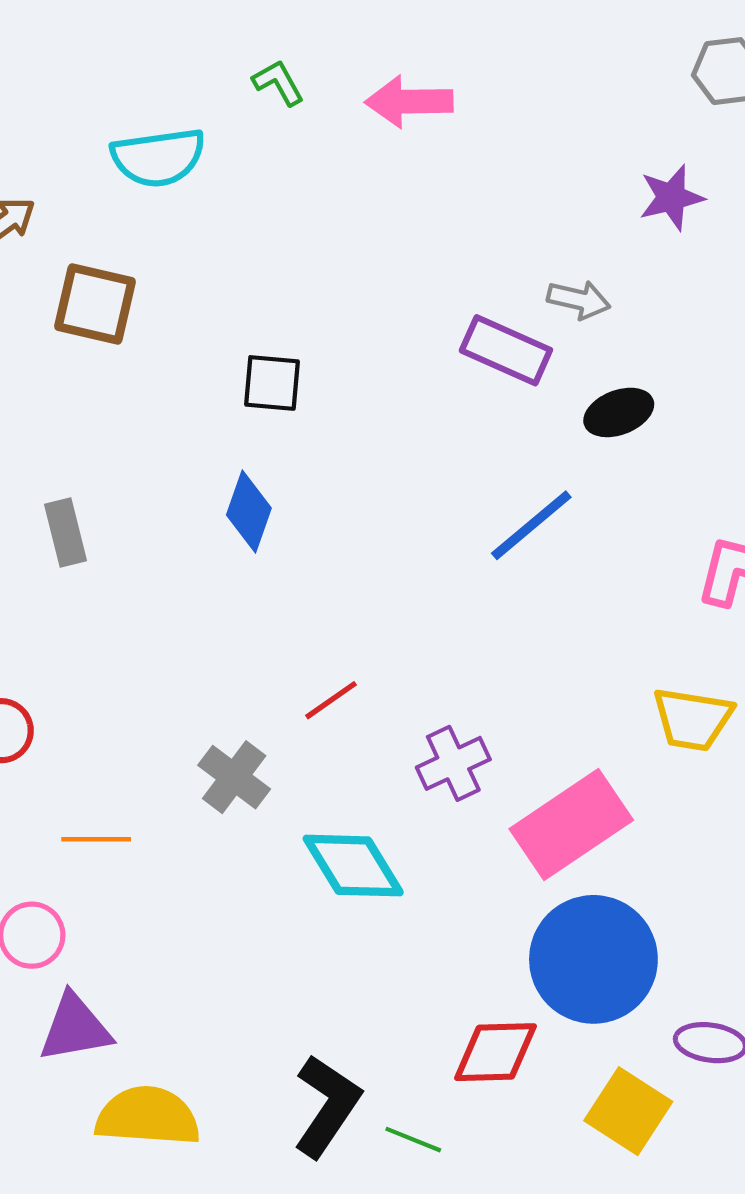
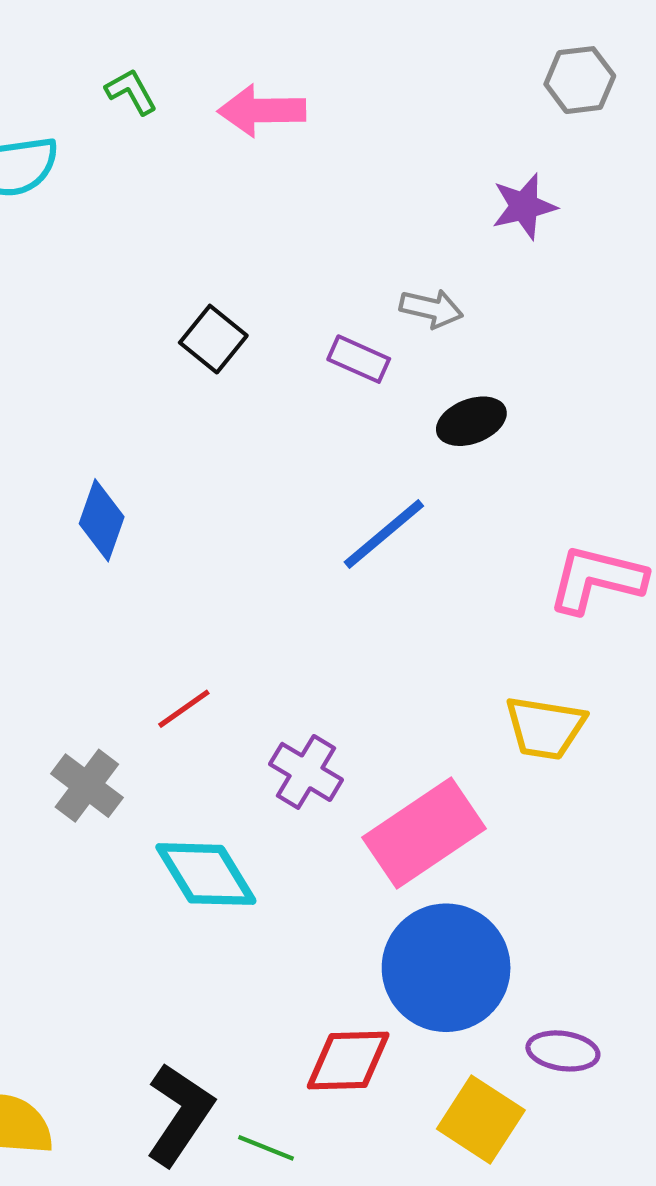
purple rectangle: (506, 350) -> (359, 359), size x0.7
black square: (272, 383) -> (213, 339), moved, turned 34
purple cross: (453, 763) -> (306, 772), turned -34

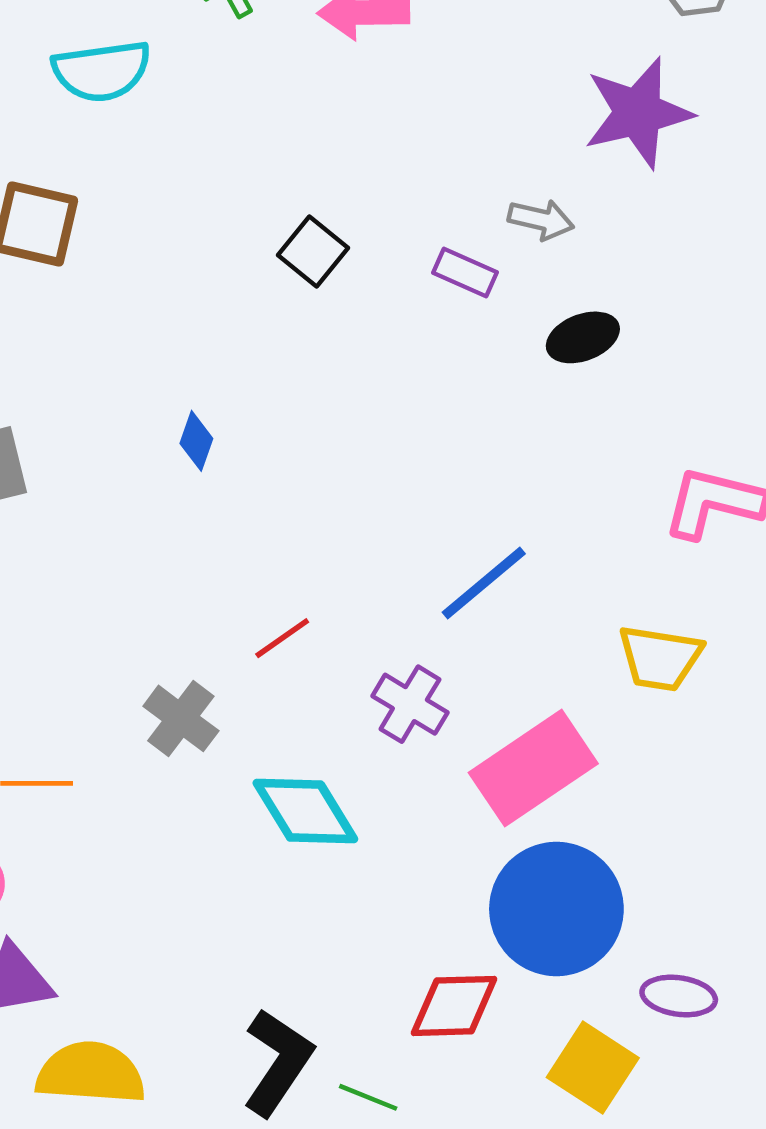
purple star: (524, 206) -> (638, 113), size x1.6
blue diamond: (102, 520) -> (196, 441), size x0.7
blue line: (384, 534) -> (484, 583), moved

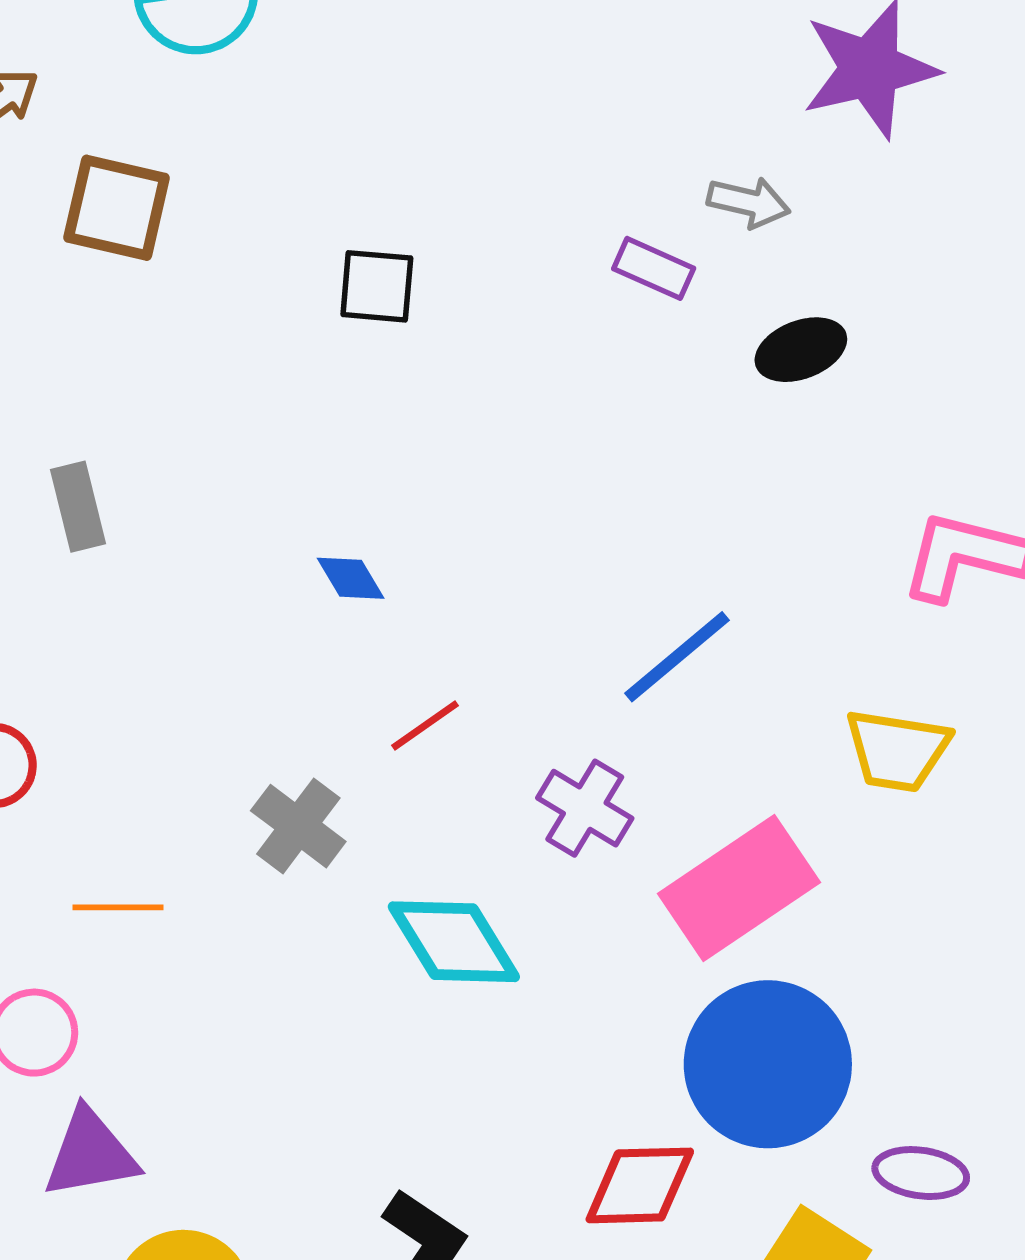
black square: (313, 252) -> (377, 286), moved, turned -34
blue diamond: (196, 441) -> (351, 578), moved, turned -50

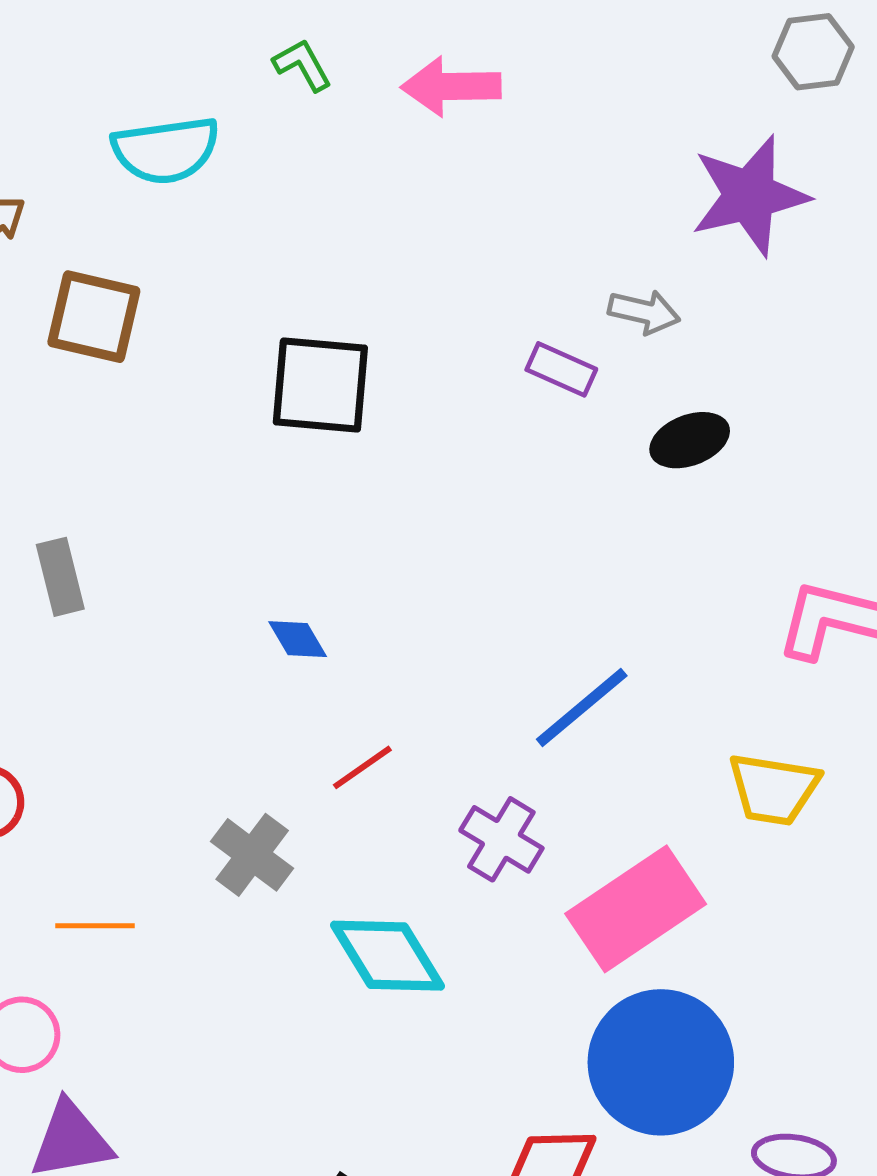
black square: (377, 286) -> (320, 385), size x1.5

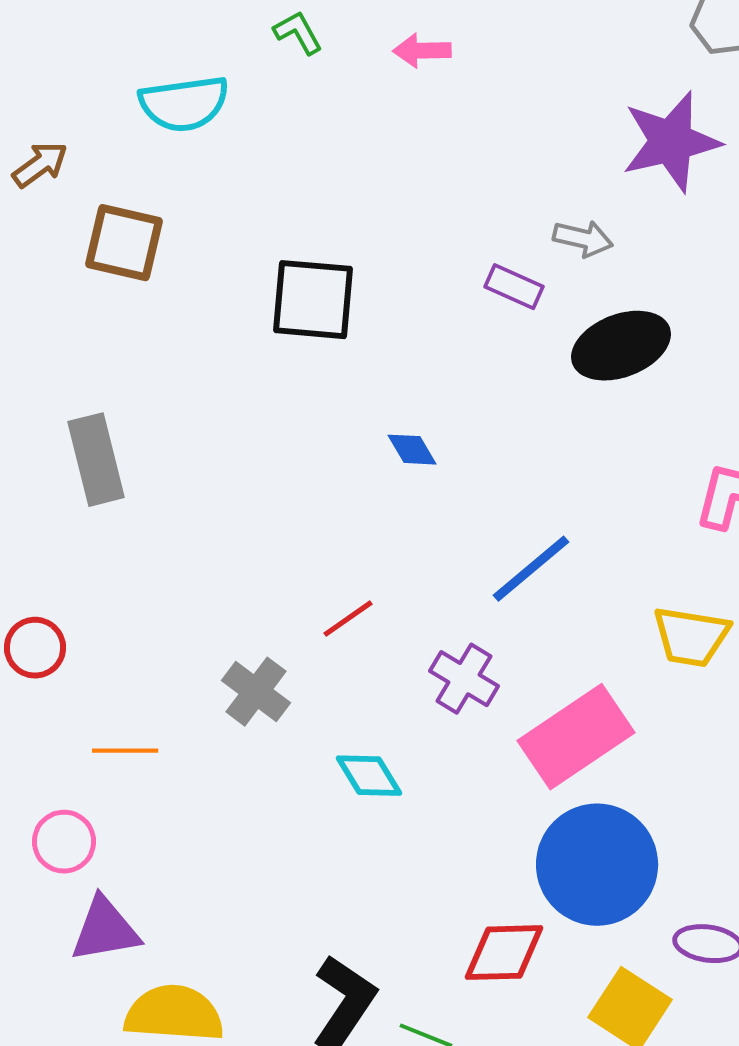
pink arrow: (451, 86) -> (422, 51), size x0.7
black ellipse: (690, 440) -> (621, 346), size x1.5
gray rectangle: (60, 577) -> (96, 460), size x1.4
blue diamond: (298, 639) -> (412, 450), moved
cyan diamond: (388, 956) -> (369, 776), size x0.7

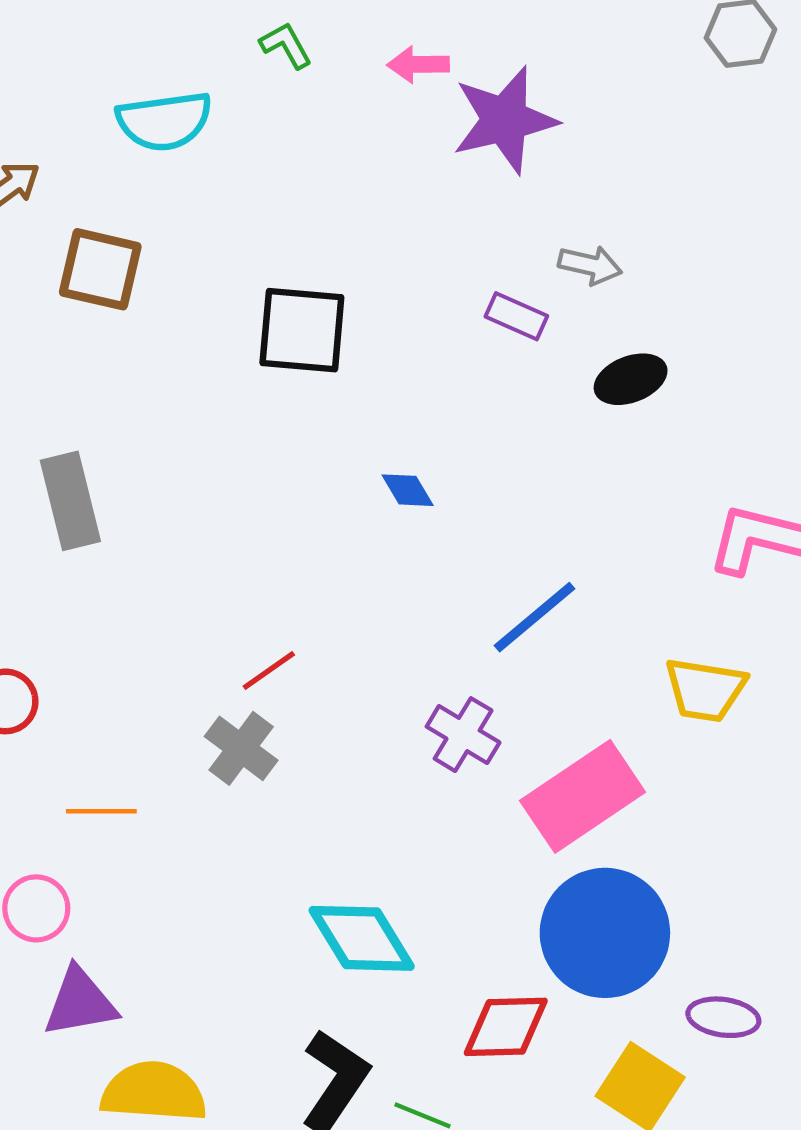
purple star: (671, 142) -> (505, 120), moved
black ellipse: (621, 346) -> (631, 379), size x0.7
red line: (348, 619) -> (269, 670), moved
cyan diamond: (369, 776) -> (362, 938), moved, size x1.5

